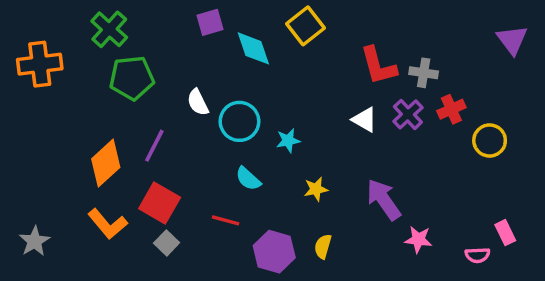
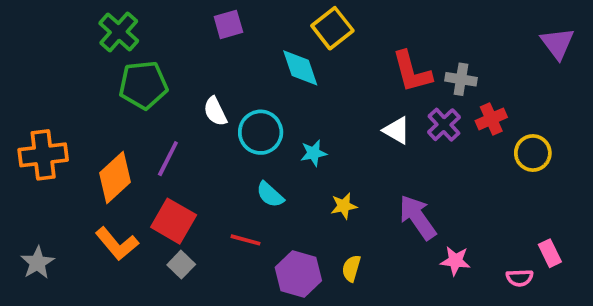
cyan diamond: (253, 48) -> (300, 68), moved
orange cross: (40, 64) -> (43, 155), moved

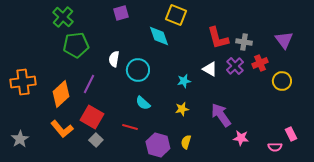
yellow square: (332, 28) -> (176, 15), turned -30
purple triangle: (557, 43) -> (284, 40), moved
white semicircle: (215, 111) -> (114, 59), turned 35
cyan star: (313, 153) -> (184, 81), moved

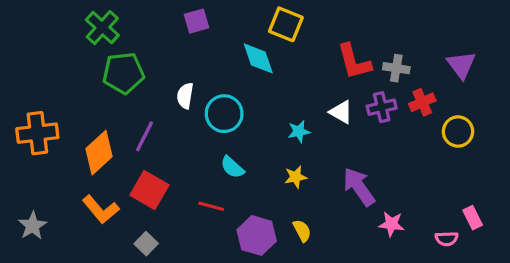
purple cross: (235, 66) -> (382, 107), turned 30
gray square: (96, 140) -> (146, 244), moved
yellow semicircle: (186, 142) -> (302, 231), turned 136

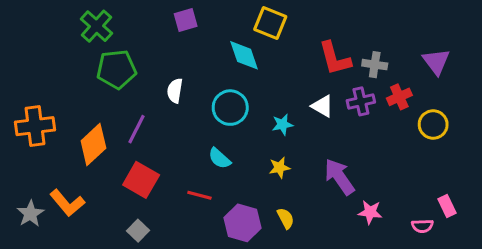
cyan circle: (224, 114) -> (230, 108), moved
orange L-shape: (101, 209) -> (67, 203), moved

